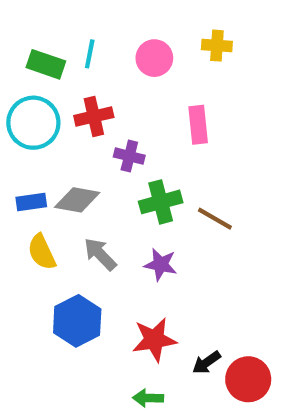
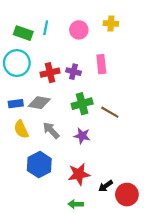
red cross: (94, 116) -> (50, 73), moved
purple cross: (129, 156) -> (73, 72), moved

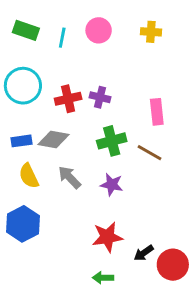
pink circle: (79, 30) -> (99, 30), moved
green rectangle: (23, 33) -> (26, 30), moved
pink rectangle: (101, 64) -> (157, 112), moved
blue hexagon: (39, 165) -> (23, 224), moved

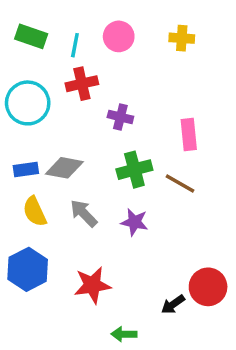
red cross: (68, 99) -> (82, 84), moved
red star: (107, 237) -> (92, 285), moved
red circle: (173, 265) -> (208, 287), moved

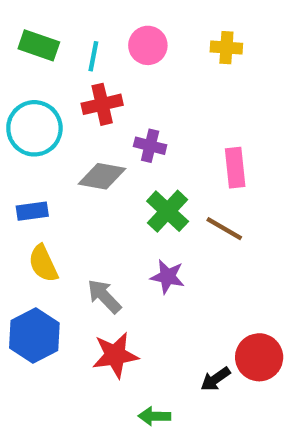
gray diamond: (64, 168) -> (102, 176), moved
green cross: (134, 170) -> (168, 211), turned -32
gray arrow: (84, 213) -> (104, 296), moved

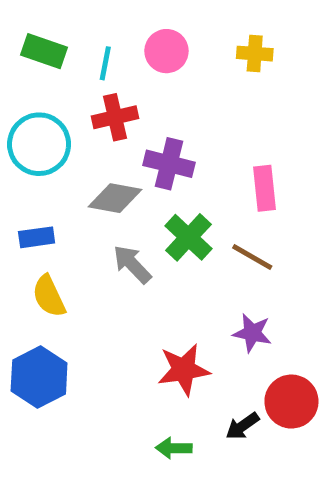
purple cross: (150, 146) -> (169, 164), size x1.4
purple star: (168, 277) -> (252, 333), moved
gray arrow: (104, 296) -> (132, 264), moved
red star: (115, 355) -> (184, 370), moved
green arrow: (154, 416) -> (174, 448), moved

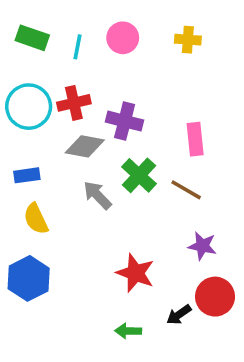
red cross: (115, 117) -> (74, 103), moved
purple star: (252, 333) -> (202, 246), moved
red star: (184, 370) -> (135, 273), turned 30

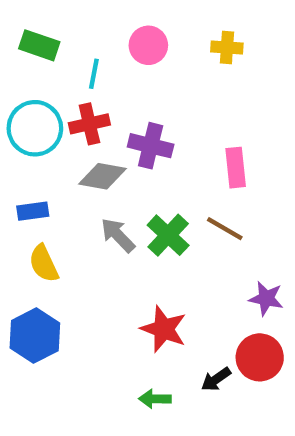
cyan line: (77, 47) -> (94, 74), moved
green cross: (139, 175) -> (168, 235), moved
purple star: (202, 246) -> (266, 298), moved

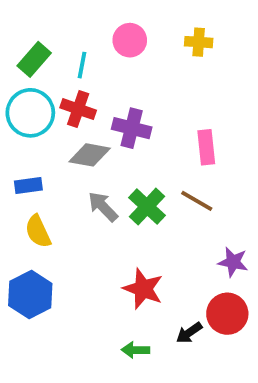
green rectangle: (39, 45) -> (34, 59), moved, turned -68
red cross: (89, 124) -> (78, 109), turned 32

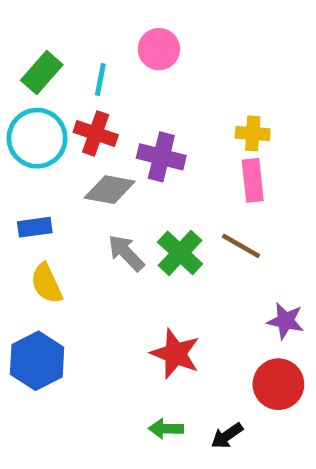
yellow cross: (199, 42) -> (253, 133), moved
black arrow: (189, 333) -> (227, 436), moved

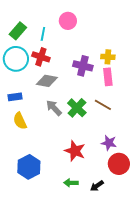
purple cross: (161, 157) -> (83, 66), moved
purple star: (285, 321) -> (109, 143), moved
blue hexagon: (37, 361) -> (29, 167), moved

